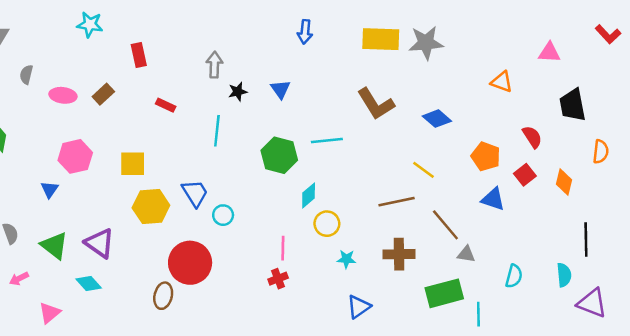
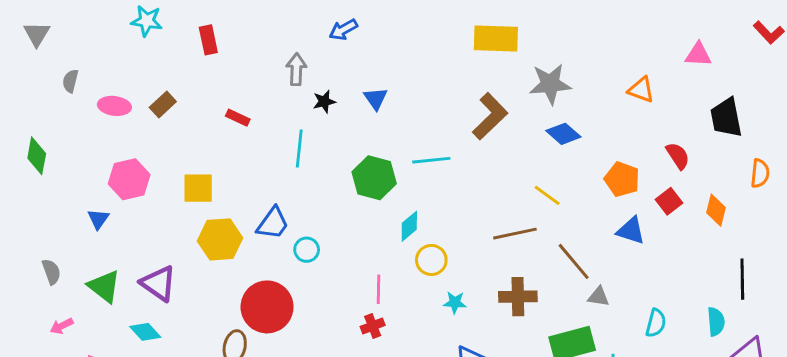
blue arrow: (305, 32) -> (343, 30), moved, turned 55
gray star: (426, 43) -> (550, 84), moved
red rectangle: (139, 55) -> (208, 40), moved
brown L-shape: (376, 104) -> (490, 116), turned -102
blue trapezoid: (195, 193) -> (273, 223), turned 68

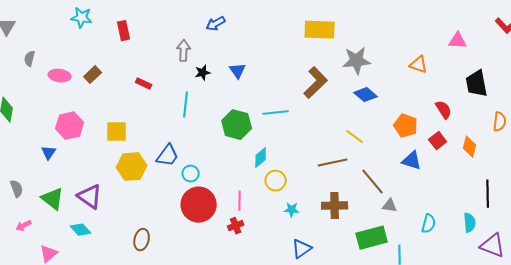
red circle: (267, 307) -> (199, 205), moved

